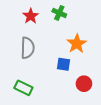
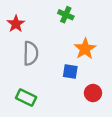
red star: (31, 16) -> (16, 24), moved

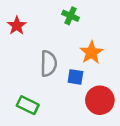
gray semicircle: (31, 53) -> (49, 64), moved
red circle: (93, 93) -> (100, 100), size x1.5

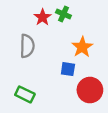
red star: (17, 26) -> (43, 17), moved
gray semicircle: (49, 64) -> (27, 46), moved

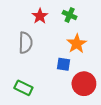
green cross: (63, 14) -> (70, 15), moved

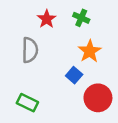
blue square: (63, 64) -> (74, 75), turned 32

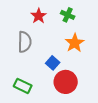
blue square: (74, 75) -> (53, 63), moved
red circle: (98, 98) -> (66, 82), moved

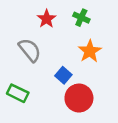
gray semicircle: (25, 42) -> (30, 50), turned -40
green rectangle: (23, 86) -> (18, 93), moved

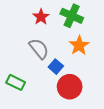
green cross: (81, 18) -> (72, 16), size x1.5
gray semicircle: (30, 50) -> (39, 49), moved

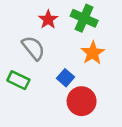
gray semicircle: (39, 49) -> (33, 48), moved
green rectangle: (16, 82) -> (18, 80), moved

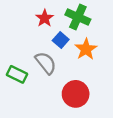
gray semicircle: (33, 48) -> (46, 63), moved
blue square: (65, 78) -> (61, 40), moved

